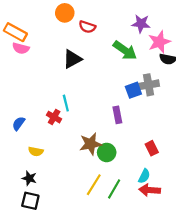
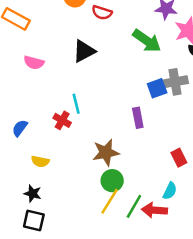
pink semicircle: (21, 48) -> (34, 63), moved
green circle: (107, 152) -> (112, 181), moved
red arrow: (150, 190) -> (155, 210), moved

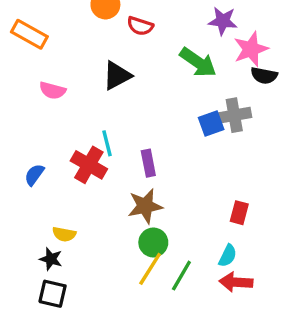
purple rectangle: (138, 118) -> (148, 163), moved
red cross: (62, 120) -> (89, 165), size x1.5
red rectangle: (179, 158) -> (239, 213), turned 42
yellow semicircle: (40, 161) -> (64, 234), moved
red arrow: (155, 210) -> (236, 282), moved

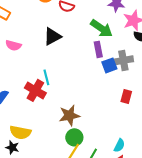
purple rectangle: (148, 163) -> (98, 49), moved
red rectangle: (239, 213) -> (126, 96), moved
yellow semicircle: (64, 234) -> (20, 132), size x1.5

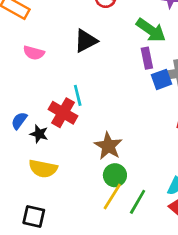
brown star: (69, 115) -> (108, 146), turned -30
black star: (12, 147) -> (39, 134), moved

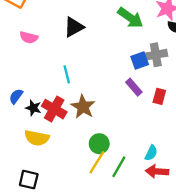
purple rectangle: (147, 58) -> (134, 87), moved, turned -30
red cross: (63, 113) -> (54, 109), moved
brown star: (108, 146) -> (83, 107), moved

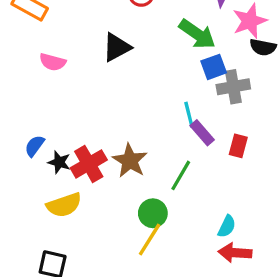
blue square: (140, 61) -> (214, 67), moved
cyan line: (67, 74) -> (189, 115), moved
red cross: (54, 109) -> (89, 164), turned 30
yellow semicircle: (37, 138) -> (64, 205), turned -30
green line: (119, 167) -> (181, 175), moved

